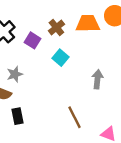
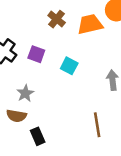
brown cross: (56, 27) -> (57, 19), moved
brown line: (74, 117) -> (97, 125), turned 30

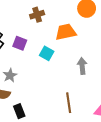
brown cross: (57, 19) -> (37, 15), turned 32
orange trapezoid: (90, 24) -> (66, 32), moved

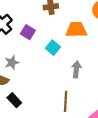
gray arrow: (82, 66) -> (76, 69), moved
black rectangle: (19, 111) -> (14, 100), turned -32

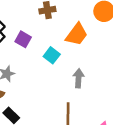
orange trapezoid: (76, 30) -> (77, 34), turned 130

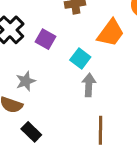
gray arrow: (79, 78) -> (89, 85), moved

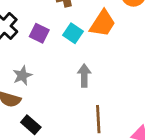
cyan square: (80, 58) -> (73, 33), moved

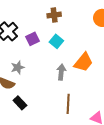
orange trapezoid: (103, 23) -> (83, 62), moved
purple square: (39, 33) -> (33, 39), turned 32

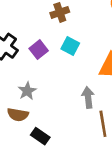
gray arrow: (61, 72) -> (88, 97), moved

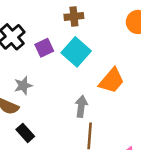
cyan square: (70, 46) -> (76, 52), size x1.5

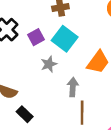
gray star: (23, 86) -> (49, 64), moved

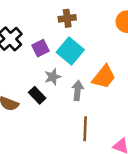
gray arrow: (73, 87) -> (78, 90), moved
black rectangle: (25, 114) -> (37, 95), moved

